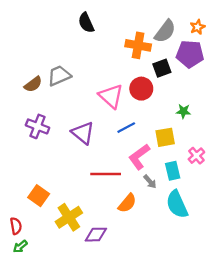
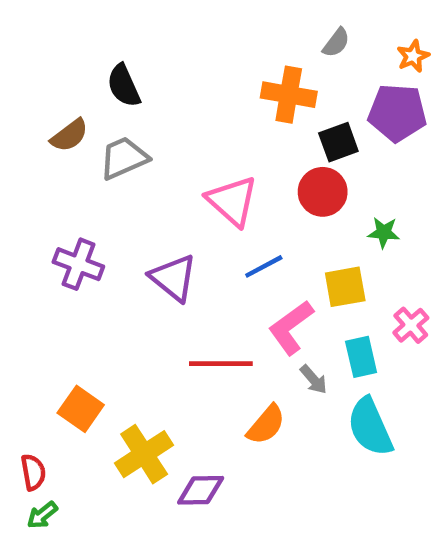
black semicircle: (86, 23) -> (124, 86), moved
gray semicircle: (165, 31) -> (336, 43), moved, size x0.6
brown semicircle: (33, 84) -> (69, 135), moved
red circle: (141, 89) -> (323, 192), moved

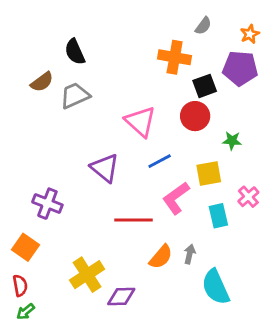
purple cross: (78, 264) -> (47, 204), moved
gray arrow: (314, 379) -> (190, 254), moved, turned -126
orange square: (81, 409) -> (26, 247), moved
cyan semicircle: (370, 427) -> (216, 287), moved

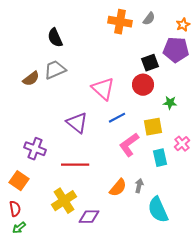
orange cross: (175, 57) -> (120, 22), moved
brown semicircle: (42, 82) -> (31, 79), moved
red line: (134, 220) -> (75, 165), moved

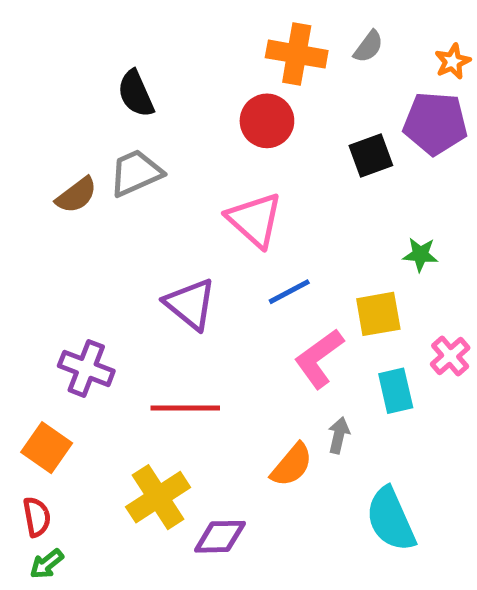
red circle: (143, 85) -> (267, 121), moved
gray arrow: (139, 186) -> (339, 435), moved

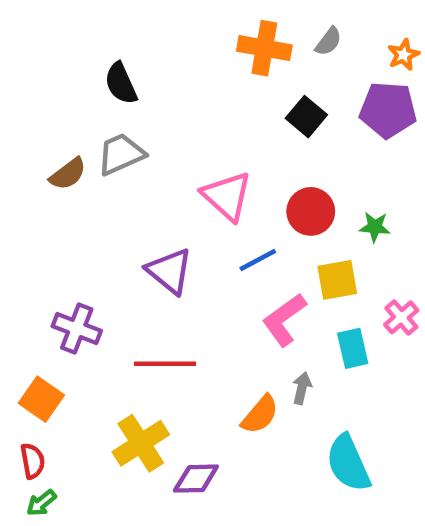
red circle: (267, 121) -> (311, 211), moved
black square: (371, 156) -> (306, 117), moved, turned -30

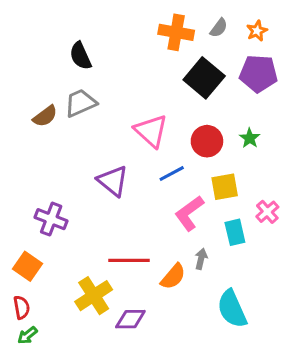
orange star: (403, 55) -> (257, 31), moved
black square: (306, 117) -> (204, 78), size x1.5
green star: (375, 227) -> (250, 138), moved, turned 30
red line: (165, 364) -> (129, 260), moved

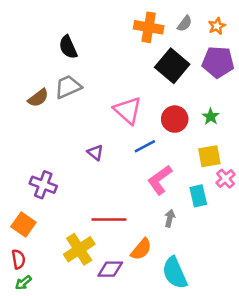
purple triangle: (113, 181) -> (95, 153), size x0.6
yellow square: (225, 187) -> (209, 156), moved
orange semicircle: (173, 276) -> (141, 249), moved
cyan semicircle: (232, 309) -> (175, 273), moved

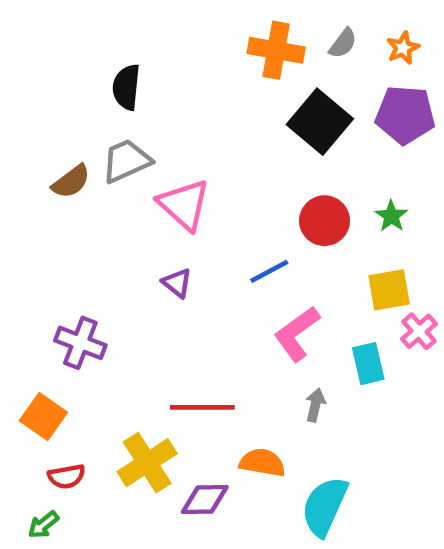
black semicircle: (68, 47) -> (126, 87), turned 30
pink triangle: (128, 110) -> (184, 205), moved
orange semicircle: (141, 249) -> (262, 463), turned -120
red semicircle: (18, 259) -> (66, 476), moved, turned 90
cyan semicircle: (175, 273) -> (325, 506), turned 48

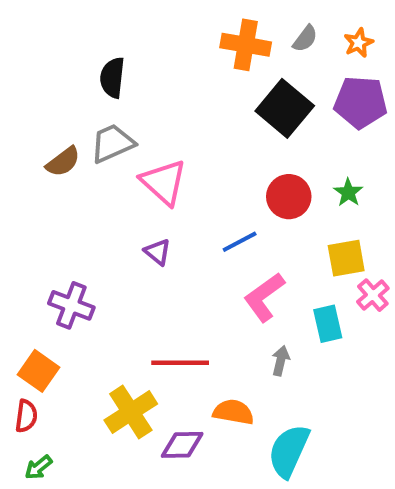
red semicircle: (66, 476) -> (26, 416), moved, turned -72

